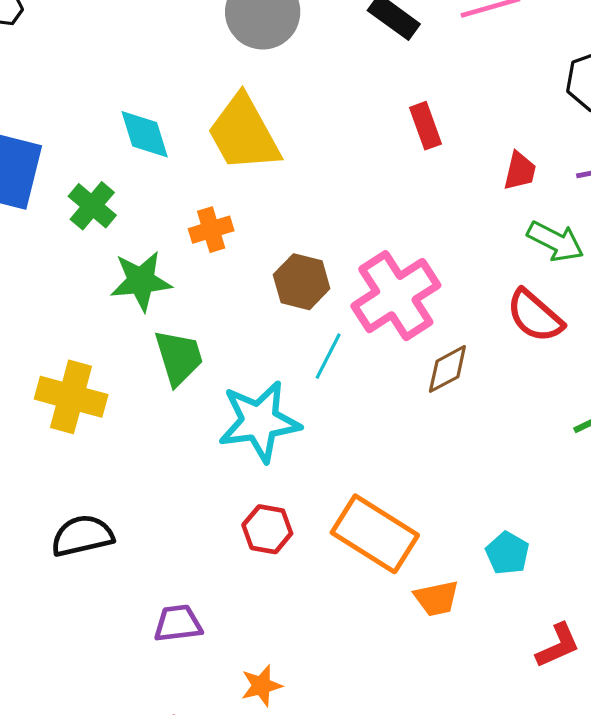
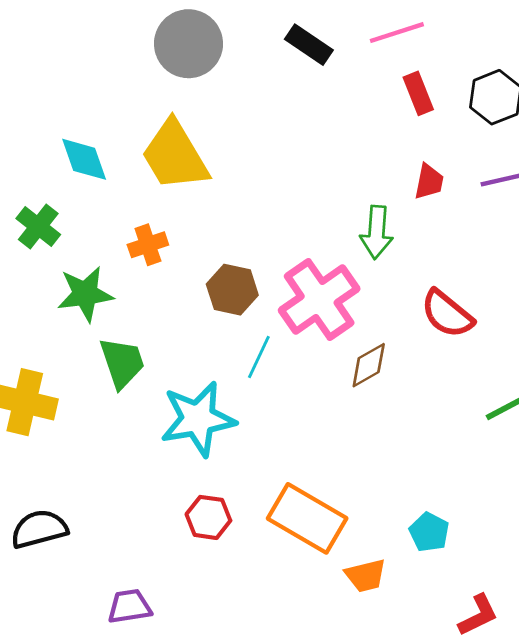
red rectangle: (425, 126) -> (418, 93), moved
green arrow: (555, 241) -> (377, 232), moved, turned 69

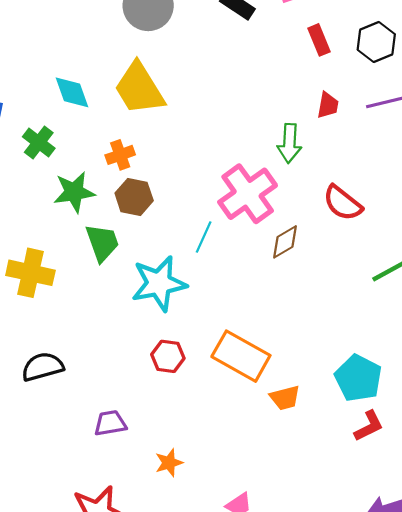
brown hexagon: (232, 290) -> (134, 197), moved
cyan pentagon: (429, 532) -> (358, 378), moved, size x1.6

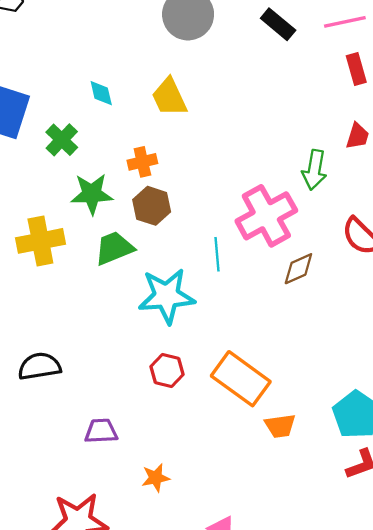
yellow trapezoid: (139, 89) -> (169, 97), size x0.7
cyan diamond: (72, 92) -> (101, 93), size x0.7
cyan line: (204, 237) -> (217, 254), turned -36
green trapezoid: (102, 243) -> (114, 248), turned -99
yellow cross: (30, 273) -> (40, 241), moved, turned -30

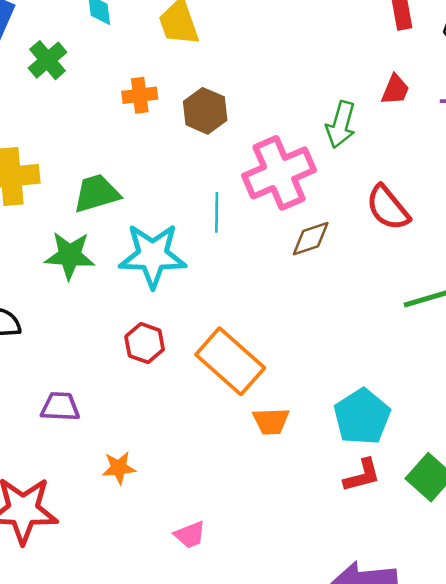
green star: (92, 194) -> (70, 255), moved
brown hexagon: (152, 206) -> (205, 111), moved

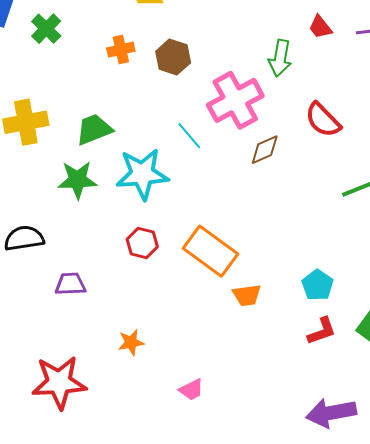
red trapezoid: (395, 90) -> (320, 27), turned 124
cyan line: (217, 212) -> (189, 136), turned -36
purple trapezoid: (60, 407) -> (70, 284), moved
cyan pentagon: (362, 417) -> (317, 285), size x0.7

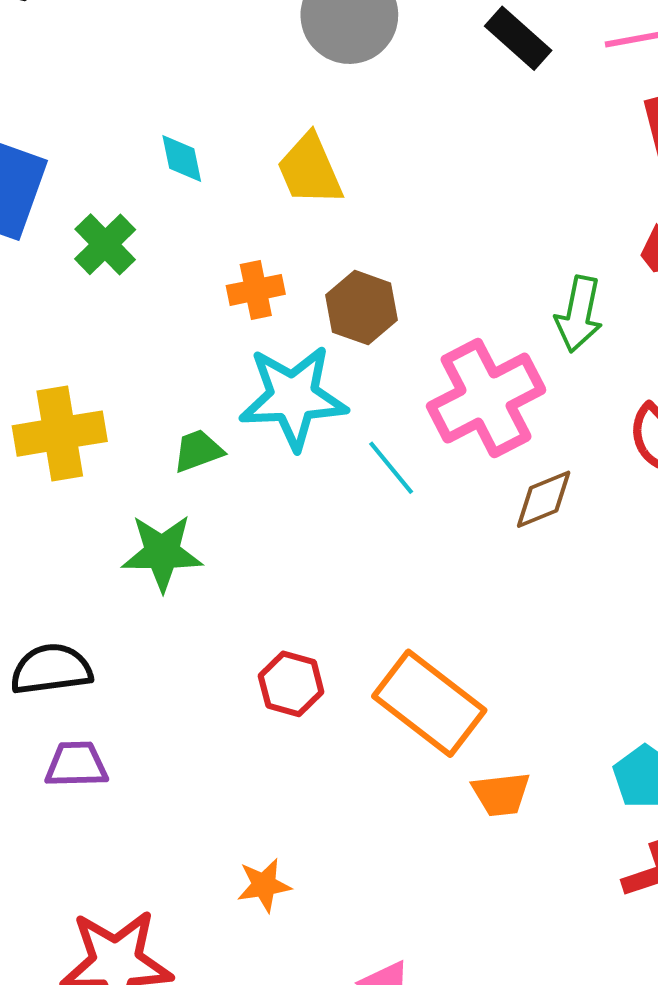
green trapezoid: (94, 129) -> (198, 451), size x0.7
cyan star: (142, 174) -> (293, 397), moved
purple trapezoid: (70, 284) -> (76, 765), moved

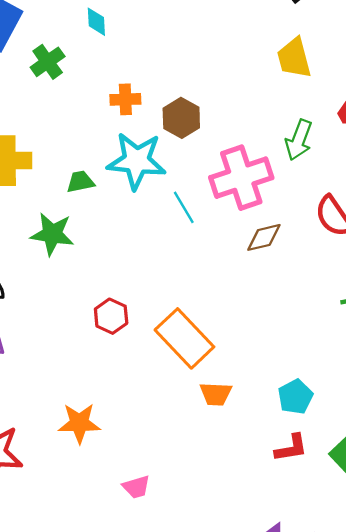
yellow trapezoid: (310, 170) -> (294, 58), moved
orange star: (264, 885) -> (79, 423), size x1.4

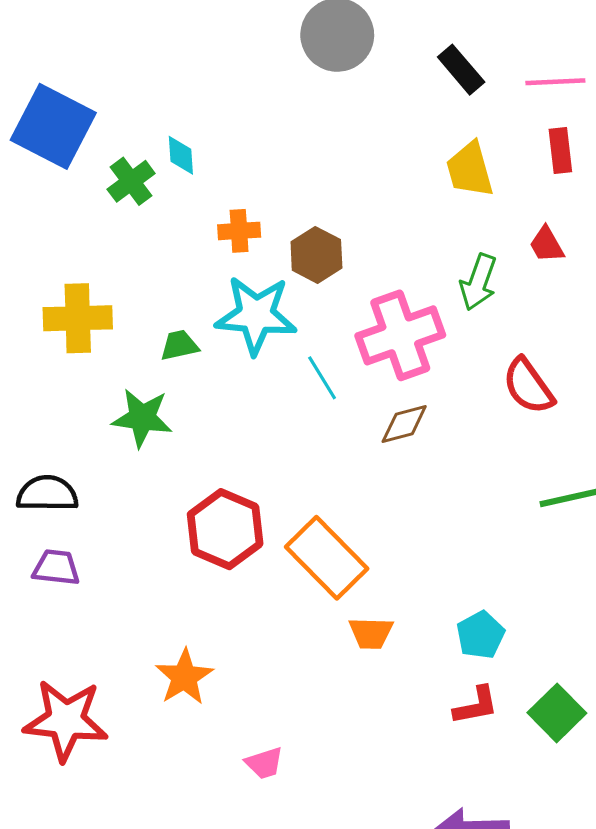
cyan diamond: (96, 22) -> (181, 155), moved
brown diamond: (264, 237) -> (404, 424), moved
red hexagon: (111, 316) -> (225, 529), size x1.6
orange star: (79, 423) -> (184, 677), turned -30

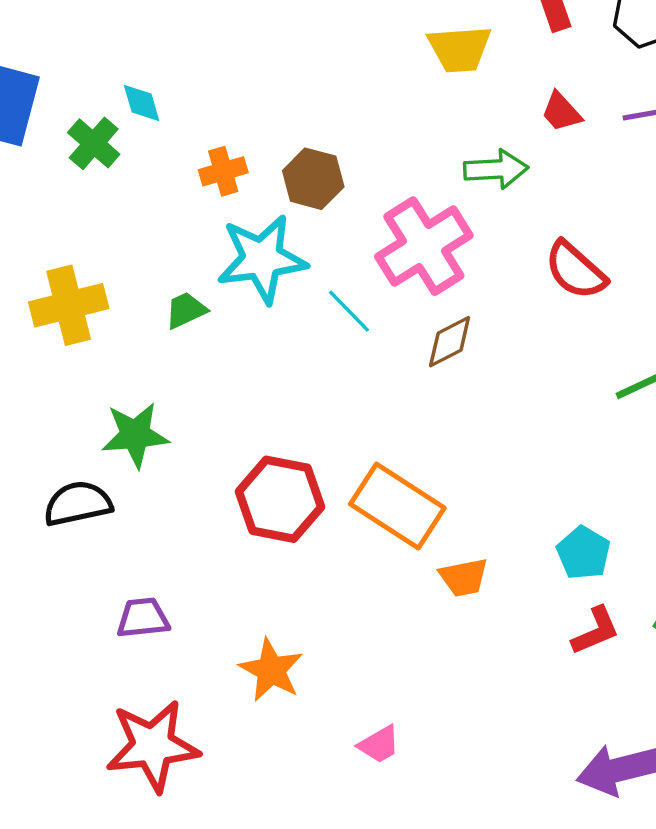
yellow trapezoid: (470, 170) -> (460, 49), turned -66
green arrow: (478, 282) -> (496, 169), turned -100
green star: (142, 418) -> (135, 435), moved
purple trapezoid: (56, 568) -> (143, 618), moved

